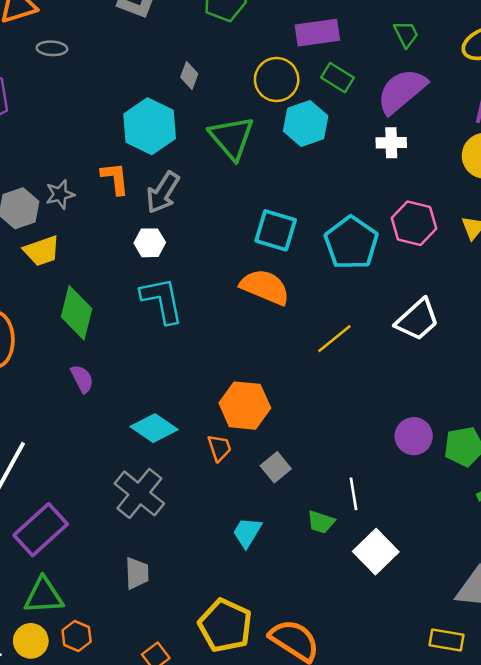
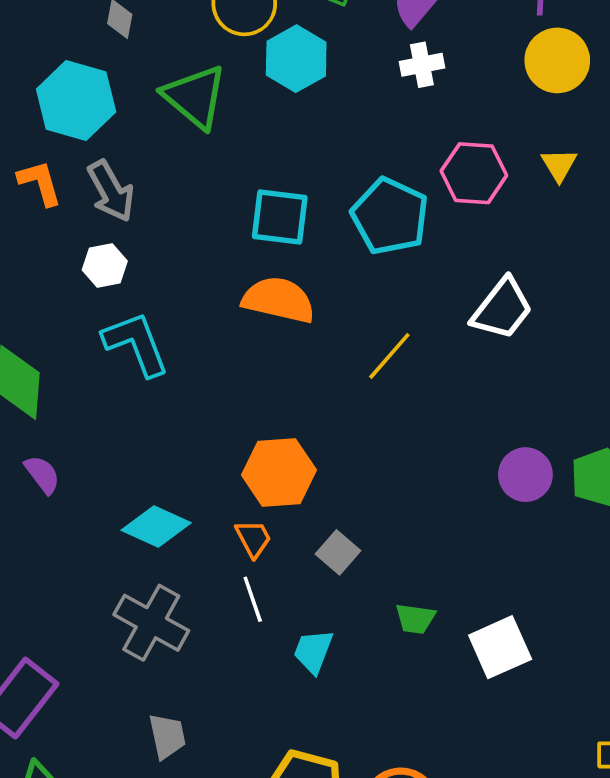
gray arrow: (163, 193) -> (111, 191), turned -51
white line: (354, 494) -> (253, 599), moved
white square: (376, 552) -> (500, 647), turned 30

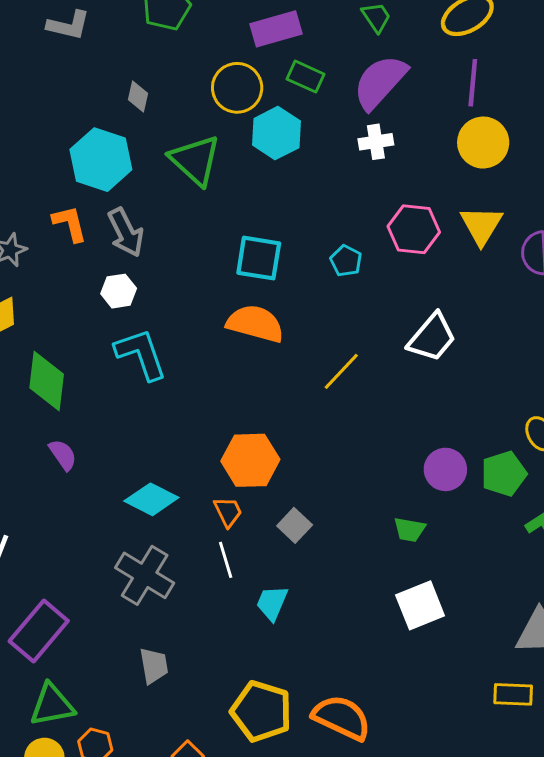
yellow triangle: (559, 165) -> (481, 225), size x1.5
cyan pentagon: (390, 216) -> (346, 261), size x0.5
green trapezoid: (415, 619) -> (409, 530), moved

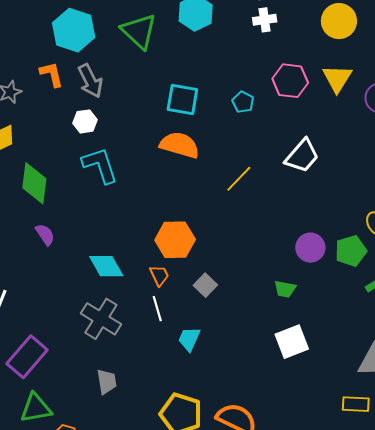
cyan diamond: (151, 499) -> (106, 266), turned 33

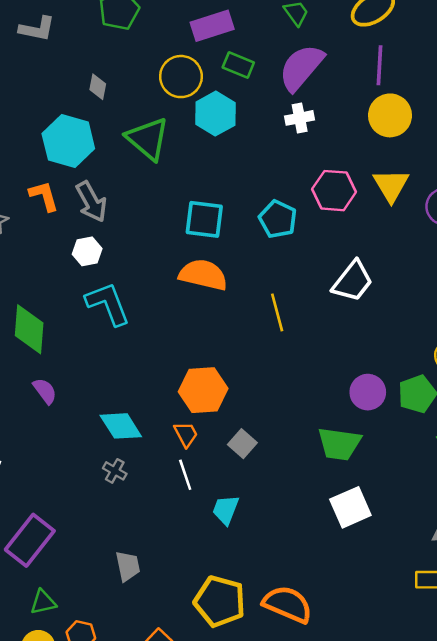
cyan pentagon: (243, 102) -> (278, 219), size x1.4
yellow line: (239, 179) -> (277, 312), turned -56
green trapezoid: (285, 289) -> (339, 444), size x1.6
gray cross: (101, 319) -> (115, 471), moved, size x0.5
green triangle: (36, 408) -> (43, 602), size x0.7

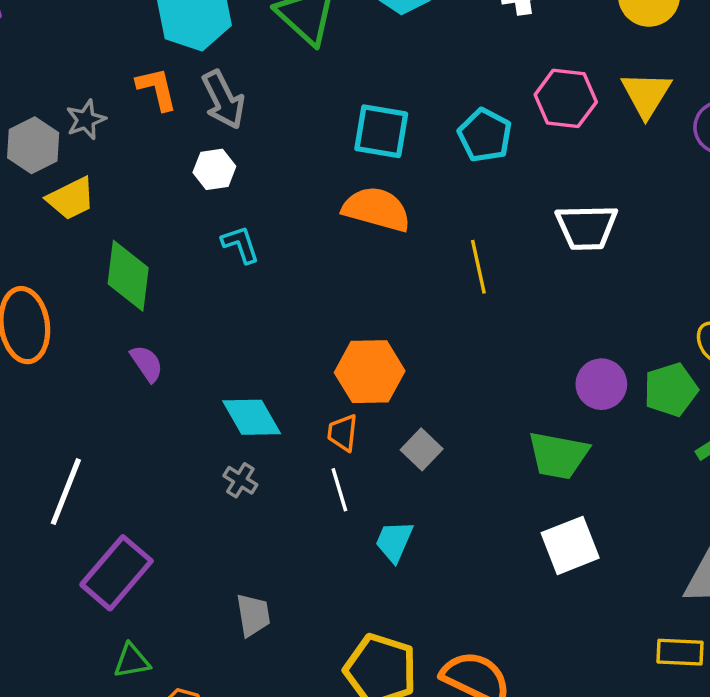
white trapezoid: (353, 281) -> (587, 227), turned 48
cyan L-shape: (108, 304) -> (240, 244), size x0.6
orange trapezoid: (186, 434) -> (343, 433), turned -148

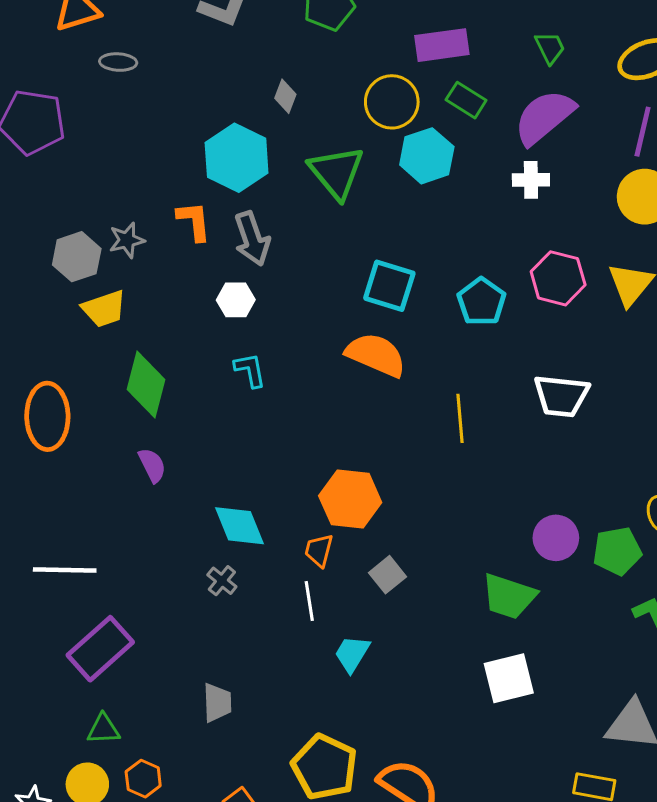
white line: (66, 492) -> (65, 570), turned 62

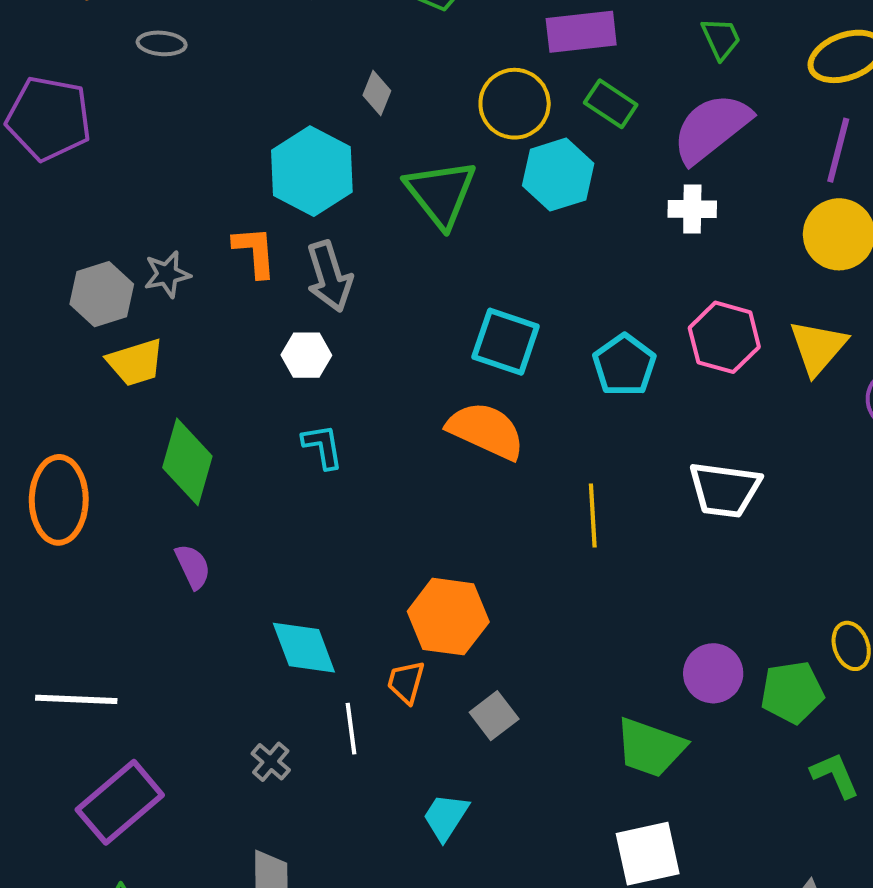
gray cross: (222, 581) -> (271, 762), moved
white line: (309, 601) -> (351, 729), moved

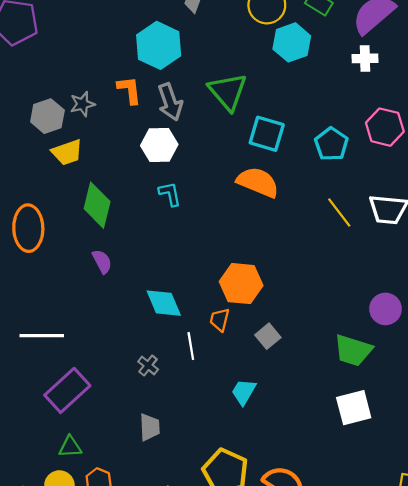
green triangle: (441, 193) -> (228, 92), moved
white hexagon: (306, 355) -> (159, 145), size x1.4
yellow line: (593, 515) -> (339, 212), moved, turned -32

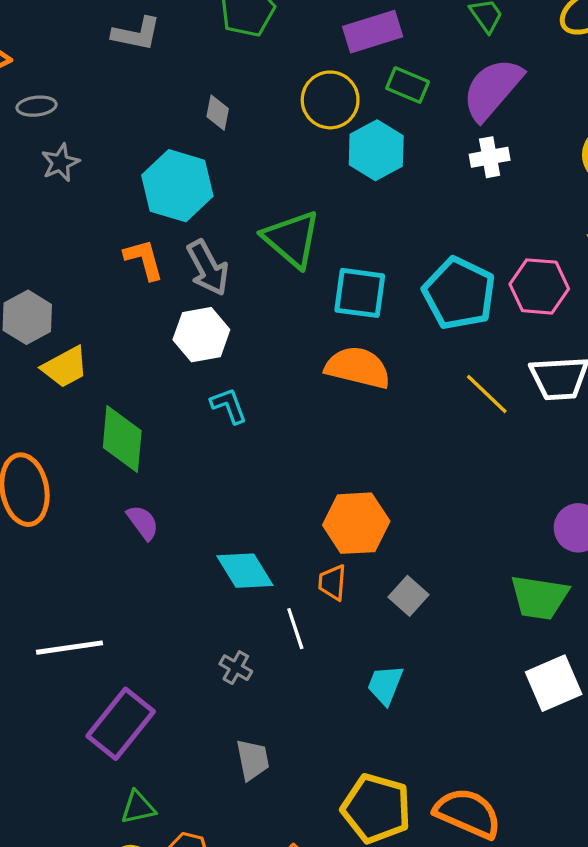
gray star: (82, 104) -> (60, 163), moved
pink hexagon: (385, 127) -> (539, 286), moved
cyan pentagon: (331, 144) -> (459, 293), size x1.4

